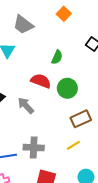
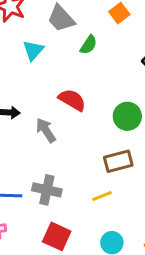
green semicircle: (57, 57) -> (89, 45), moved
green circle: (67, 88) -> (127, 116), moved

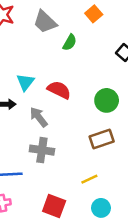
cyan triangle: (33, 50) -> (25, 82), moved
gray cross: (47, 190) -> (42, 150), moved
yellow line: (102, 196) -> (89, 179), moved

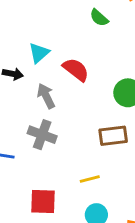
green semicircle: (70, 42) -> (99, 18), turned 91
red square: (54, 206) -> (43, 202), turned -30

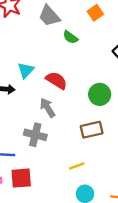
gray arrow: (46, 96) -> (48, 108), moved
red square: (43, 202) -> (21, 178), moved

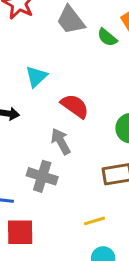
green semicircle: (70, 37) -> (107, 37), moved
cyan triangle: (26, 70) -> (36, 76), moved

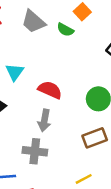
gray arrow: (61, 141) -> (44, 120), turned -130

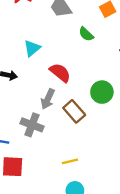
green semicircle: (65, 30) -> (86, 34), moved
brown rectangle: (95, 138) -> (74, 111), moved, turned 55

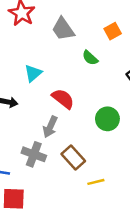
brown rectangle: (74, 111) -> (73, 157), moved
yellow line: (70, 161) -> (96, 182), moved

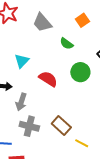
green circle: (107, 119) -> (80, 72), moved
gray arrow: (50, 127) -> (21, 102), moved
yellow line: (96, 182) -> (82, 143), turned 48

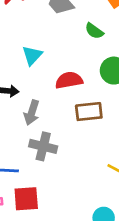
red semicircle: (48, 79) -> (69, 80), turned -42
brown rectangle: (61, 125) -> (89, 112), moved, turned -48

